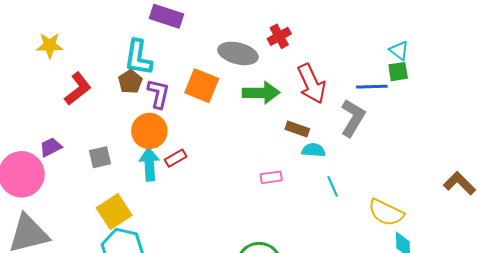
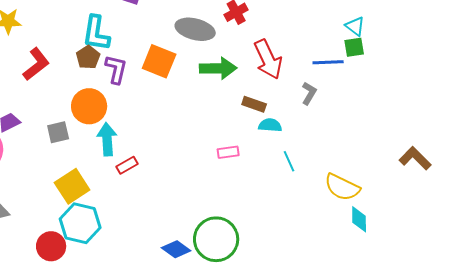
gray L-shape: (353, 118) -> (309, 93), size x0.6
orange circle: (149, 131) -> (89, 106), moved
red rectangle: (176, 158) -> (127, 165), moved

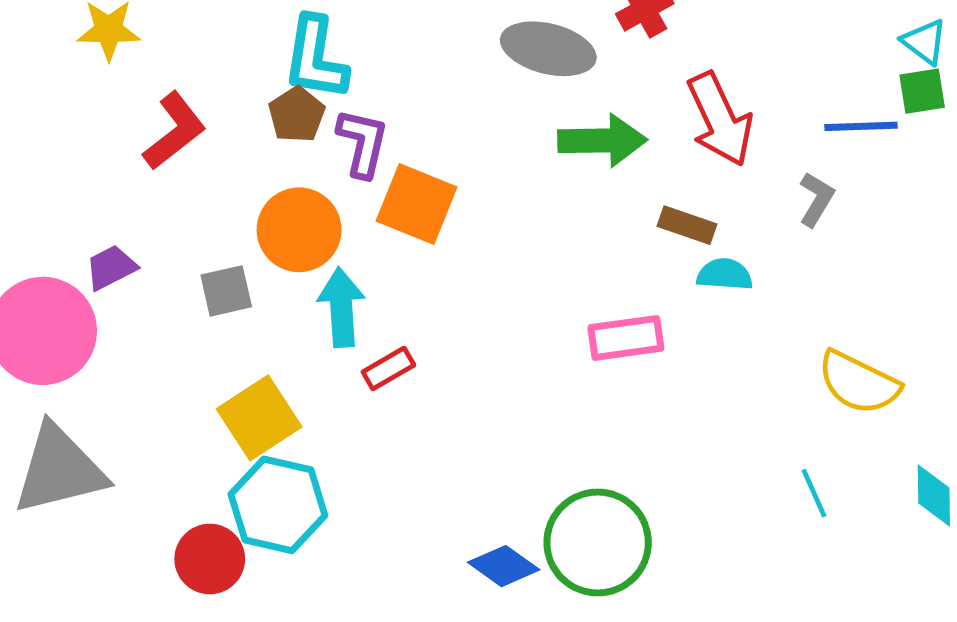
orange square: (159, 61) -> (417, 204), moved
pink rectangle: (228, 152) -> (626, 338), size x1.4
cyan line: (289, 161) -> (814, 493), moved
yellow semicircle: (342, 187) -> (859, 383), moved

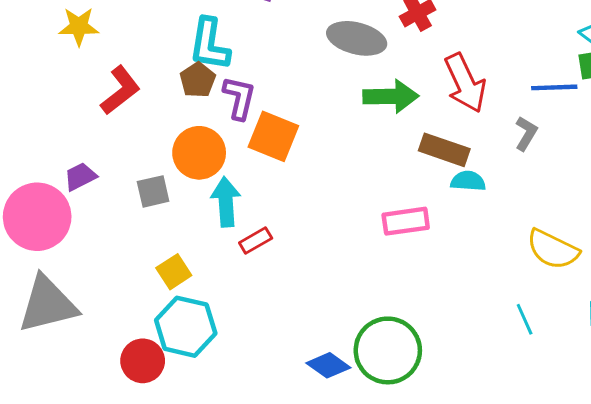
brown rectangle: (687, 225) -> (444, 150), size x1.4
yellow square: (259, 418) -> (174, 272), size x0.7

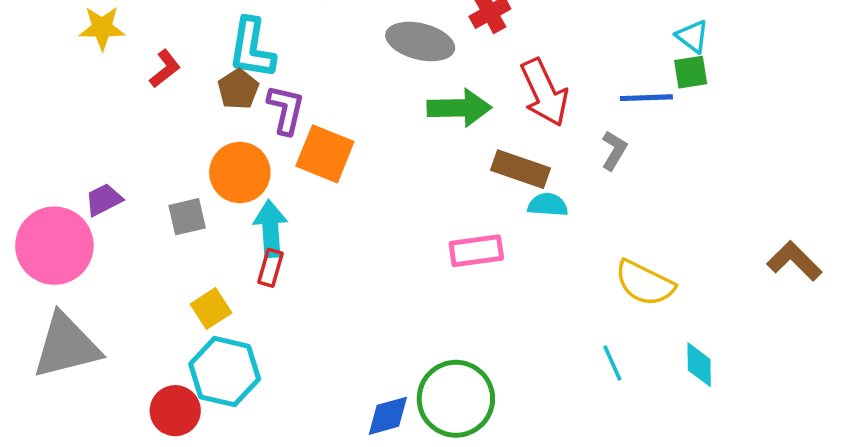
red L-shape: (120, 90) -> (165, 69), moved, size x0.7
red rectangle: (256, 240) -> (270, 268), moved, turned -44
blue diamond: (328, 365) -> (388, 416), turned -51

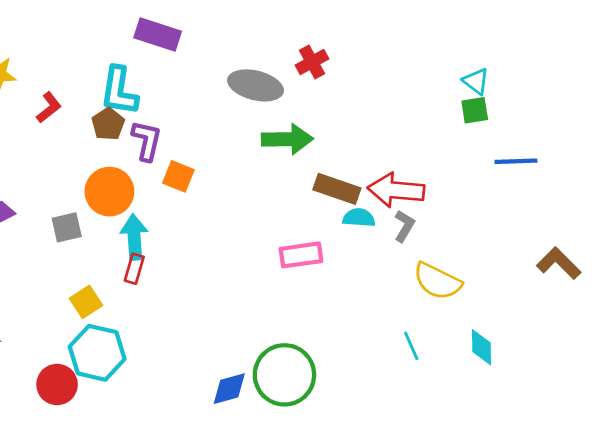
red arrow: (544, 93) -> (396, 190), moved, turned 120
blue line: (646, 98) -> (516, 161), moved
gray L-shape: (614, 150) -> (404, 226), moved
orange square: (325, 154) -> (178, 176), size x0.7

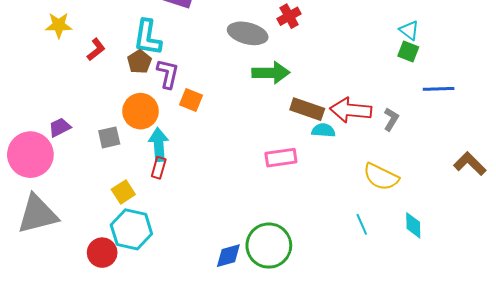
green square: (475, 110) -> (408, 52), turned 30
gray L-shape: (404, 226) -> (391, 119), moved

